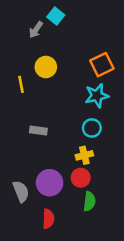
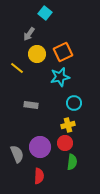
gray arrow: (36, 30) -> (29, 34), moved
orange square: (102, 65) -> (63, 52), moved
yellow line: (21, 84) -> (17, 68), turned -40
cyan star: (97, 96) -> (60, 77), moved

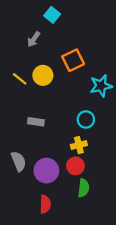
yellow circle: (37, 54) -> (43, 75), moved
cyan star: (60, 77) -> (101, 86), moved
gray semicircle: (17, 154) -> (19, 161), moved

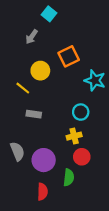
yellow line: (20, 79) -> (23, 88), moved
cyan star: (101, 86) -> (95, 80), turned 30
red circle: (75, 166) -> (82, 157), moved
green semicircle: (84, 188) -> (69, 177), moved

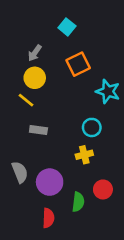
cyan square: (49, 14) -> (67, 27), moved
gray arrow: (32, 37) -> (35, 53), moved
yellow circle: (40, 71) -> (35, 78), moved
red circle: (82, 157) -> (103, 189), moved

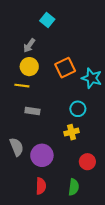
cyan square: (67, 27) -> (47, 20), moved
orange square: (78, 64) -> (65, 68), moved
yellow line: (26, 100) -> (22, 86), turned -32
green semicircle: (78, 202) -> (74, 187), moved

